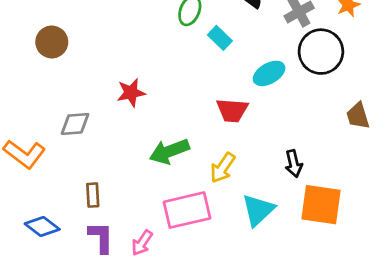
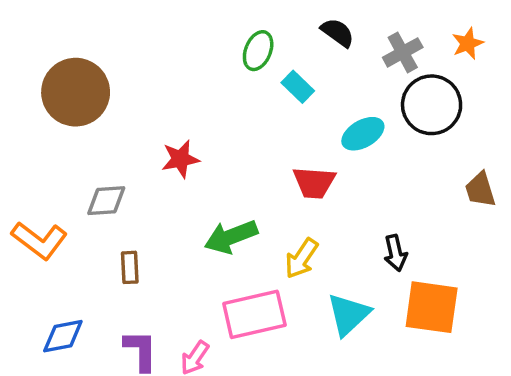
brown circle: (52, 42) -> (76, 92), size x1.6
brown rectangle: (93, 195) -> (130, 267), moved
blue diamond: (42, 226) -> (63, 336), turned -48

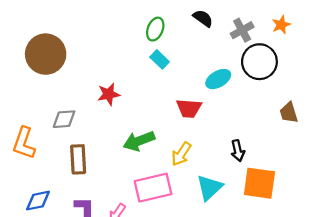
cyan rectangle: (298, 87) -> (160, 59), moved
orange L-shape: (39, 240) -> (24, 143), turned 72
brown rectangle: (130, 267) -> (78, 159), size x1.5

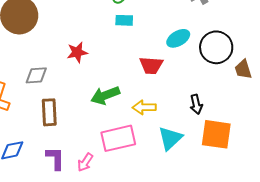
cyan rectangle: (160, 59) -> (124, 20), turned -42
black circle: (259, 62) -> (216, 47), moved
yellow arrow: (181, 154) -> (144, 107), turned 55

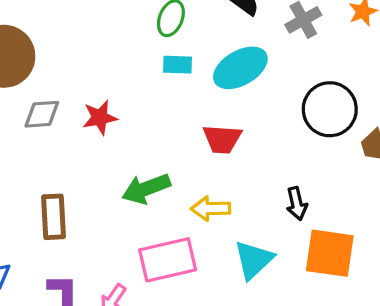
cyan ellipse: (178, 38) -> (240, 68), moved, size x1.4
gray diamond: (36, 75) -> (42, 114), moved

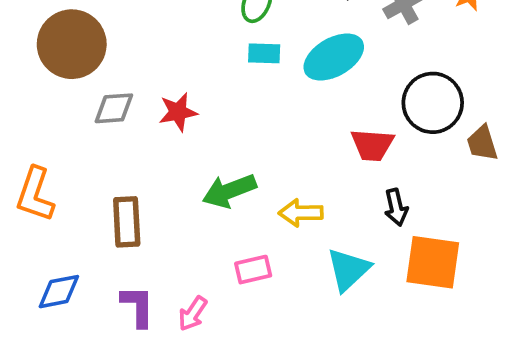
red trapezoid: (222, 139) -> (372, 145), moved
pink rectangle: (168, 260) -> (253, 270), size x0.6

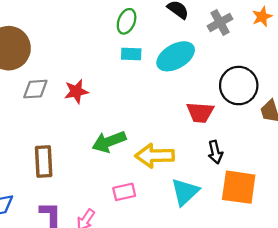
yellow arrow: (301, 213) -> (155, 156), size x1.4

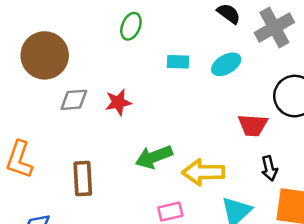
green ellipse: (127, 21) -> (131, 26), moved
gray cross: (220, 22) -> (274, 27), size x1.4
cyan ellipse: (176, 56) -> (226, 64), size x0.7

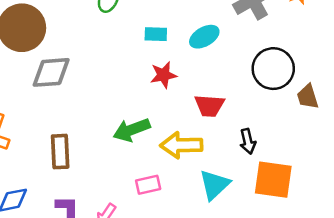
gray diamond: (74, 100) -> (51, 72), size x1.4
red star: (118, 102) -> (163, 75), moved
red trapezoid: (253, 125) -> (209, 106), moved

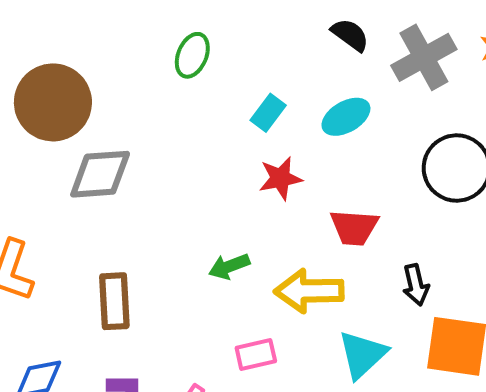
cyan rectangle: (156, 34) -> (268, 113), turned -55
green arrow: (132, 130) -> (229, 266), size x0.7

